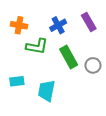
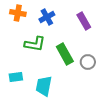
orange cross: (19, 25) -> (18, 13), moved
blue cross: (58, 25) -> (47, 17), moved

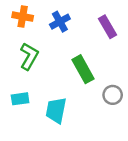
green L-shape: (35, 44) -> (29, 56), moved, turned -70
gray circle: (88, 62) -> (113, 95), moved

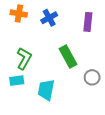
purple rectangle: (107, 27) -> (88, 22), turned 36
green L-shape: (29, 56) -> (24, 59), moved

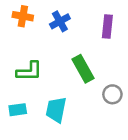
green L-shape: (24, 59) -> (29, 71), turned 60
cyan rectangle: (17, 81) -> (18, 110), moved

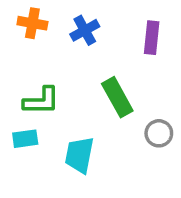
cyan rectangle: (18, 110) -> (25, 139), moved

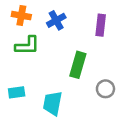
green rectangle: (117, 97) -> (78, 65), turned 45
green L-shape: (41, 101) -> (27, 46), moved

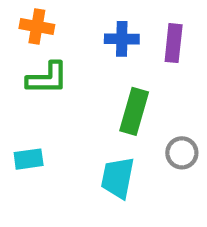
blue cross: (56, 20) -> (122, 39), moved, turned 30
cyan trapezoid: (53, 103) -> (118, 178), moved

